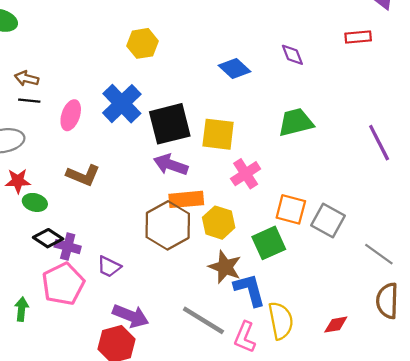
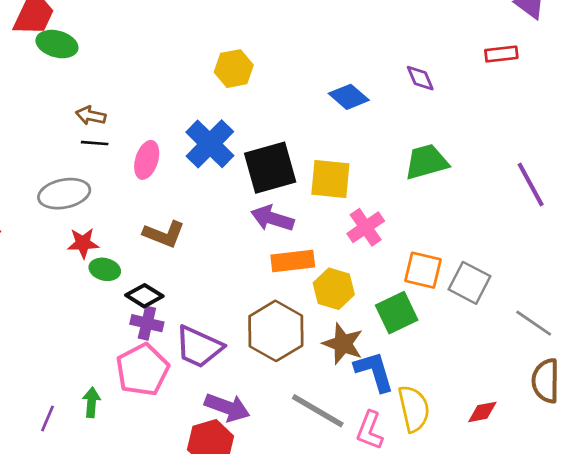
brown hexagon: (168, 225) -> (276, 331), moved
black diamond: (48, 238) -> (144, 296), moved
purple trapezoid: (109, 267) -> (199, 347), size x1.6

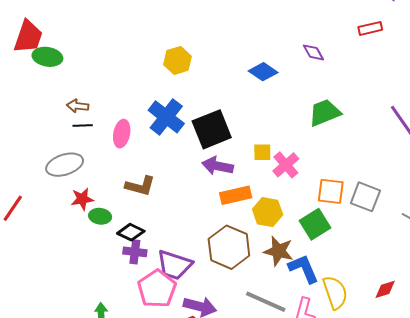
yellow square: (330, 179) -> (262, 152), moved, size x0.6
pink pentagon: (142, 370) -> (157, 289), moved

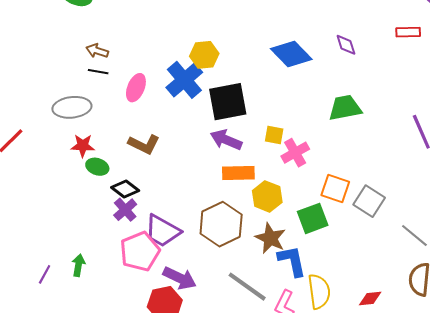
yellow hexagon: (177, 60) -> (204, 55), moved
blue diamond: (263, 72) -> (291, 54), size x1.4
purple cross: (135, 252) -> (125, 210), turned 30

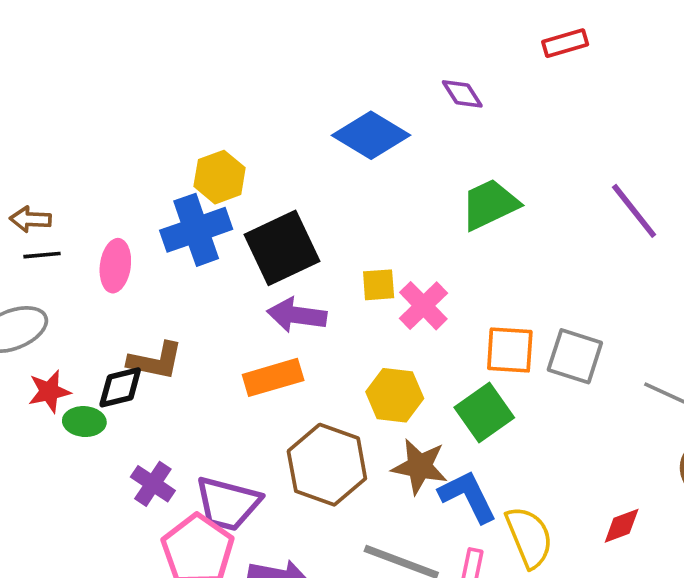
blue cross: (184, 80) -> (196, 230), turned 36
orange rectangle: (238, 173) -> (273, 377), moved
black diamond: (125, 189) -> (120, 387), moved, turned -36

